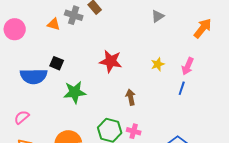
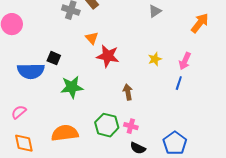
orange triangle: (54, 24) -> (92, 38), moved, turned 32

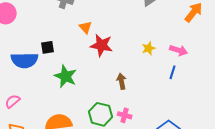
black square: (54, 58) -> (48, 47), turned -32
pink arrow: (185, 61) -> (179, 50), turned -96
green star: (72, 87) -> (66, 76), turned 30

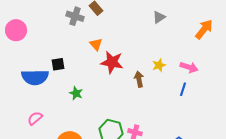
green star: (66, 76) -> (76, 93), size x0.6
brown arrow: (122, 81) -> (139, 79), moved
pink semicircle: (13, 101) -> (35, 118), moved

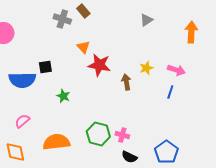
orange arrow: (204, 29) -> (191, 32), turned -35

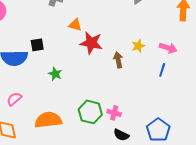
orange triangle: (83, 47) -> (75, 25), turned -32

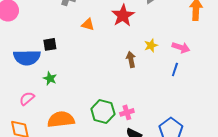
red star: (91, 43) -> (123, 15), moved, turned 30
green star: (55, 74) -> (50, 78), moved
pink cross: (114, 113) -> (127, 112), turned -32

